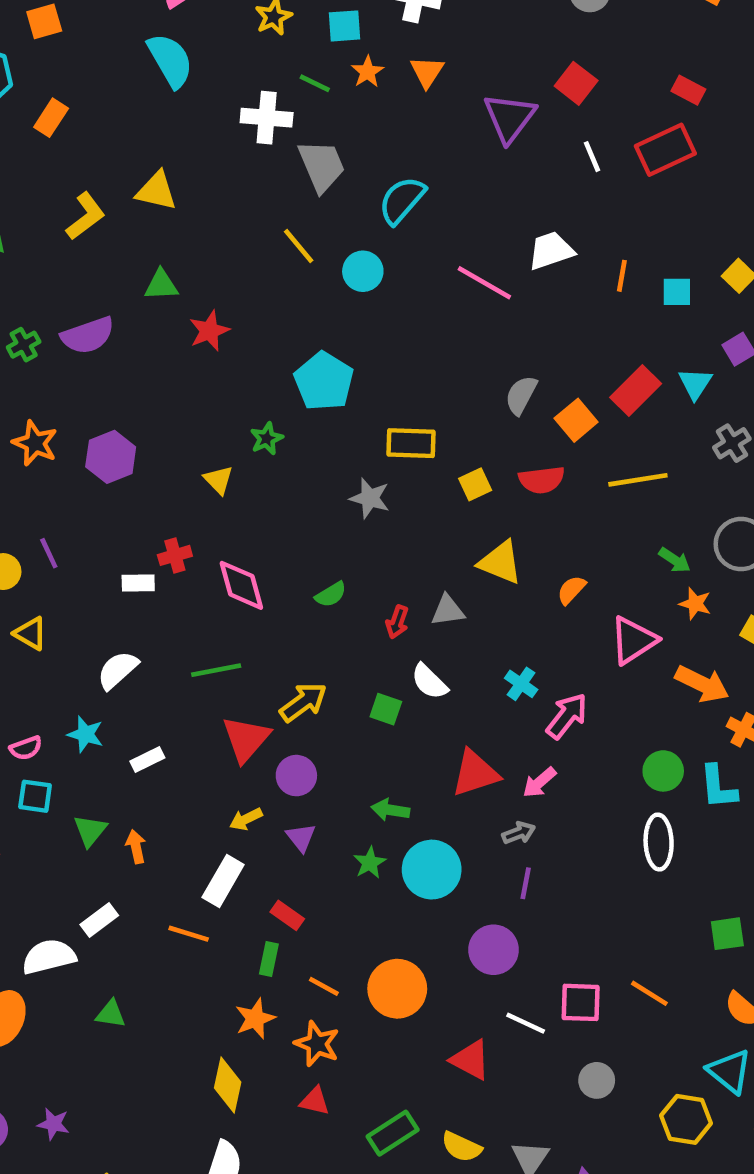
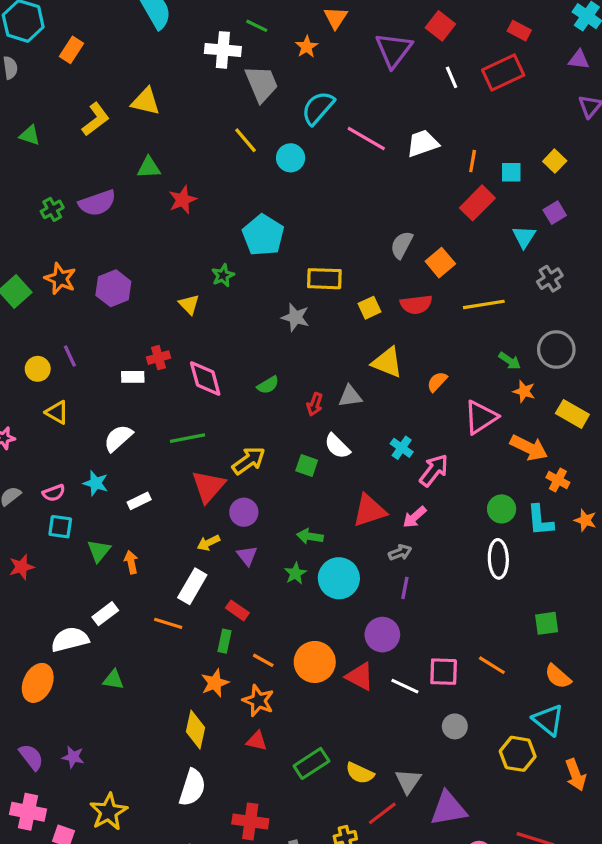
orange star: (367, 72) -> (307, 47), moved
pink line: (484, 283) -> (366, 139), moved
red rectangle: (636, 390) -> (477, 203), moved
red triangle: (471, 1060) -> (360, 676), moved

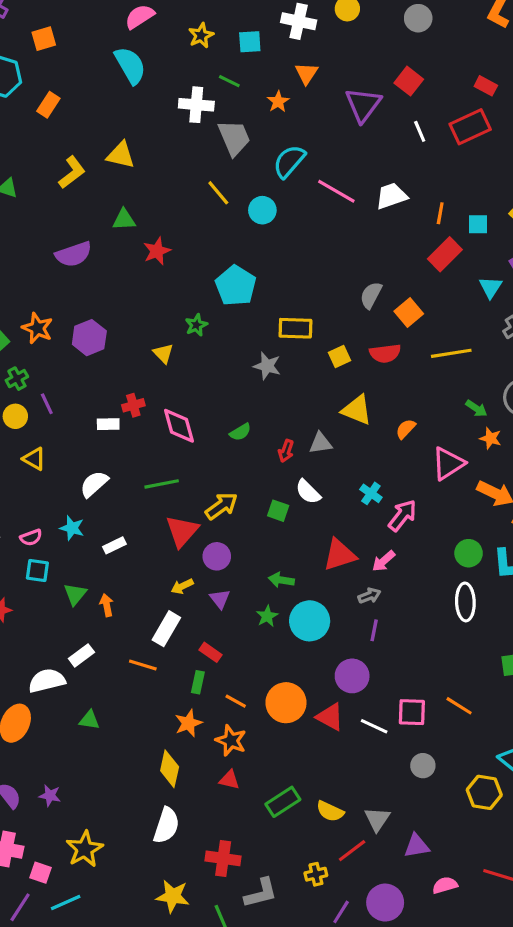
green cross: (52, 209) -> (17, 379), moved
purple triangle: (448, 809) -> (417, 846), size x0.7

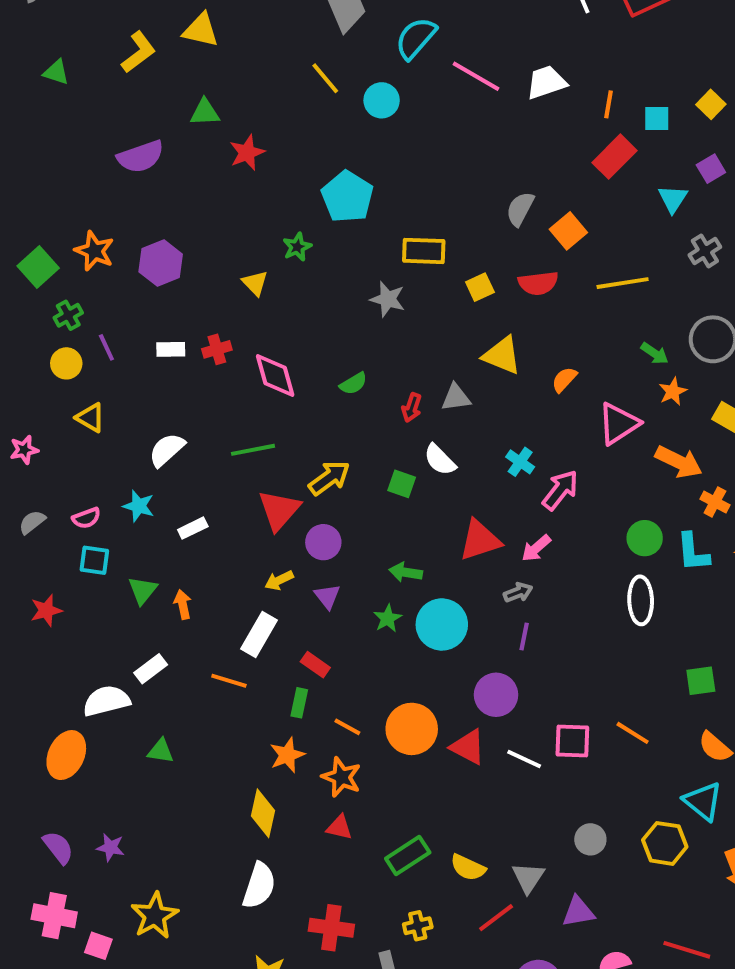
white rectangle: (108, 424) -> (171, 349), moved
orange star: (491, 438) -> (673, 392), turned 30
gray circle: (423, 766) -> (590, 839), moved
yellow cross: (316, 874) -> (418, 926), moved

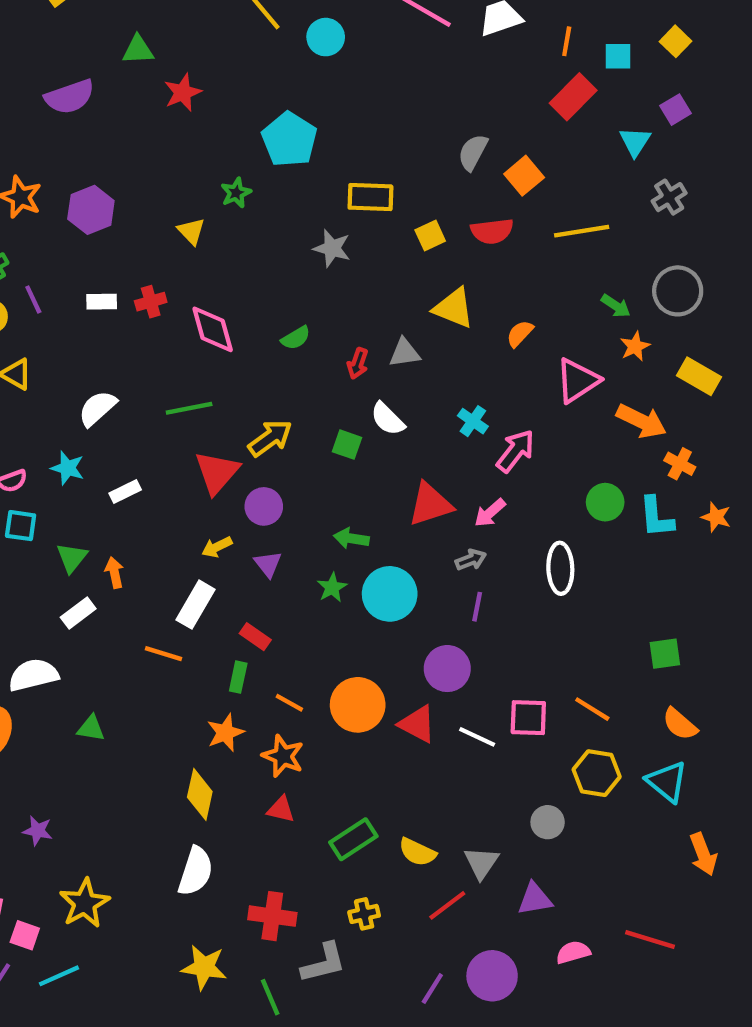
white ellipse: (641, 600) -> (560, 568), moved
white rectangle: (151, 669) -> (78, 613), moved
yellow hexagon: (665, 843) -> (597, 773), moved

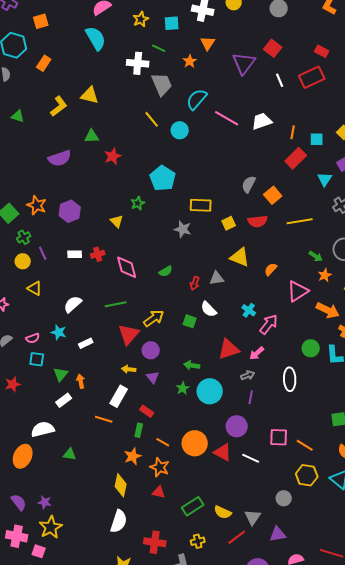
yellow arrow: (217, 547) -> (129, 369), turned 32
pink square: (528, 718) -> (279, 437), moved
yellow star: (85, 903) -> (51, 527), moved

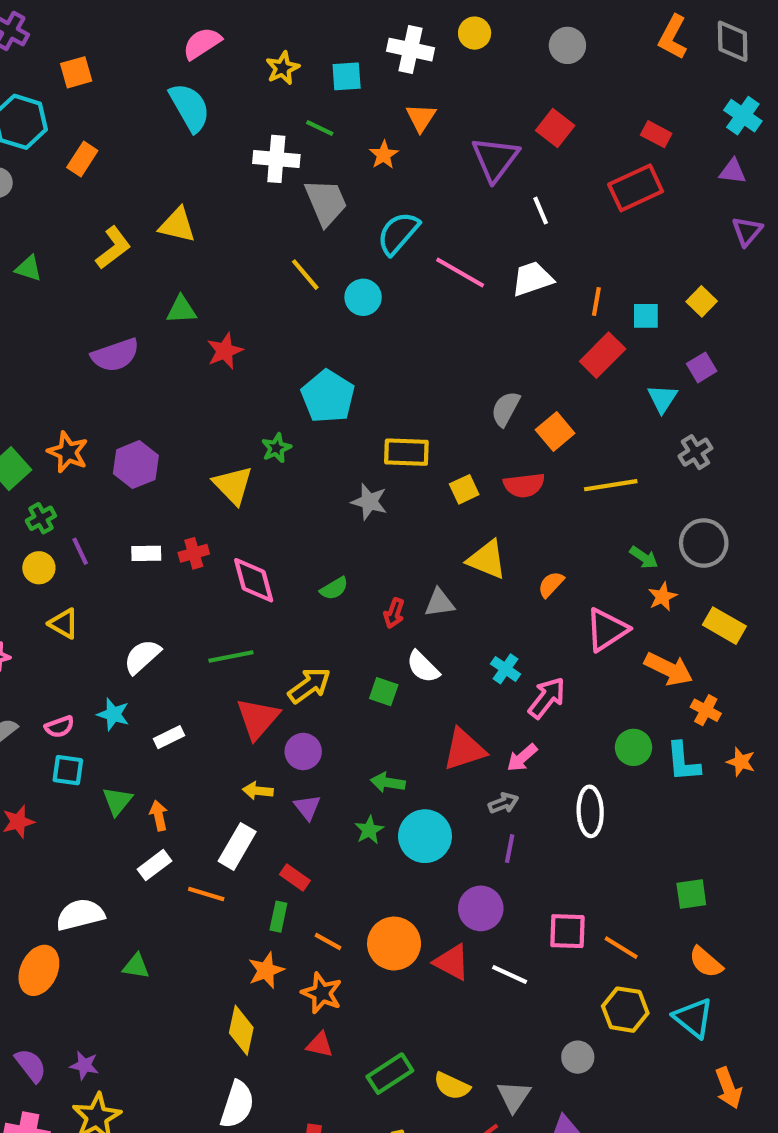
white line: (280, 80) -> (541, 211), moved
yellow triangle: (117, 221) -> (233, 485), size x1.5
white rectangle: (64, 400) -> (155, 865), moved

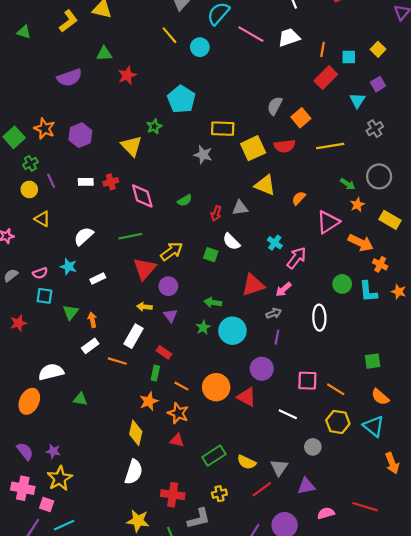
yellow square: (464, 489) -> (253, 148), size x1.6
white line: (510, 974) -> (288, 414), moved

